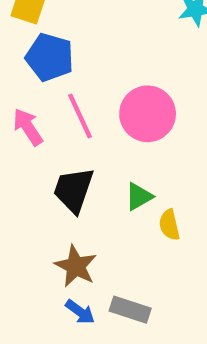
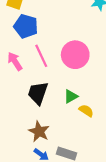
yellow semicircle: (169, 225) -> (86, 111), turned 136

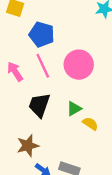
blue pentagon: (26, 26) -> (42, 34), moved
brown star: (39, 131) -> (28, 146), moved, turned 30

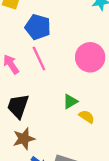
pink circle: (79, 65) -> (90, 57), moved
black trapezoid: (39, 105) -> (18, 106), moved

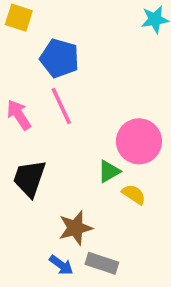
pink circle: (90, 57) -> (139, 141), moved
brown star: (24, 139) -> (75, 228), moved

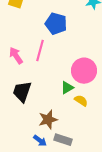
blue pentagon: (59, 58) -> (56, 24), moved
pink line: (61, 106) -> (40, 51), turned 40

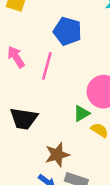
pink arrow: (16, 56) -> (16, 57), moved
black trapezoid: (22, 92) -> (24, 119), turned -100

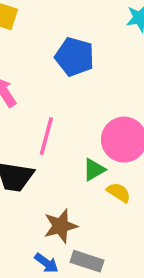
pink line: (47, 66) -> (46, 136), moved

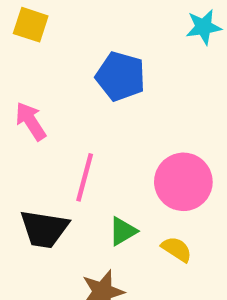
green triangle: (94, 170) -> (123, 231), moved

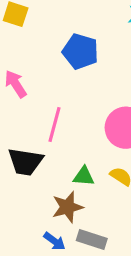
green triangle: (123, 231) -> (84, 176), moved, turned 35

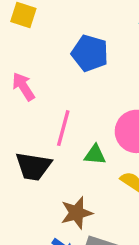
green triangle: (84, 176) -> (95, 155), moved

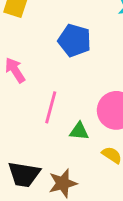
black trapezoid: (33, 166) -> (24, 174), moved

